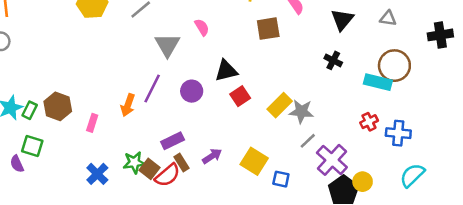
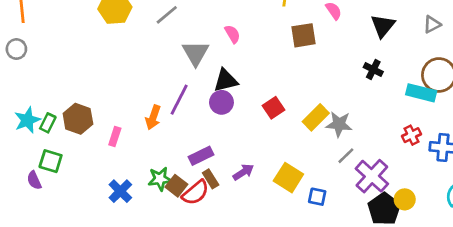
gray triangle: (388, 18) -> (432, 24), turned -36
black triangle: (226, 71) -> (226, 80), moved

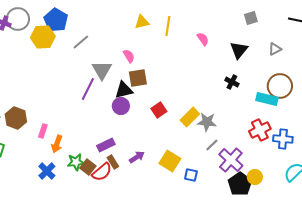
brown square: (304, 35) -> (138, 78), moved
purple line: (179, 100) -> (88, 89), moved
orange arrow: (153, 117) -> (57, 144), moved
red cross: (412, 135) -> (260, 130), size x1.5

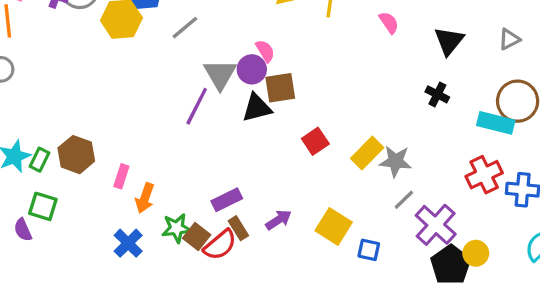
purple circle: (121, 106) -> (252, 69), moved

